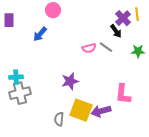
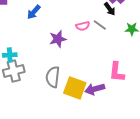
purple star: (70, 81) -> (58, 39), moved
gray semicircle: (59, 119) -> (53, 77), moved, size x1.5

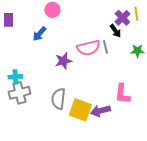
gray line: (100, 25) -> (105, 47), turned 40
pink semicircle: (83, 26) -> (88, 48), size x1.6

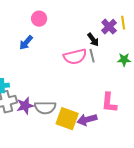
black arrow: (115, 31) -> (93, 40), moved
purple star: (63, 61) -> (25, 106), moved
gray semicircle: (58, 99) -> (45, 108), turned -95

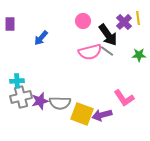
pink circle: (39, 19) -> (83, 21), moved
black arrow: (93, 40) -> (108, 35), size x1.6
gray line: (92, 56) -> (107, 51), turned -40
pink L-shape: (109, 103) -> (124, 98), turned -40

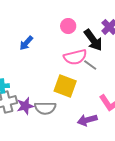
gray line: (107, 51) -> (90, 65), moved
yellow square: (82, 114) -> (65, 86), moved

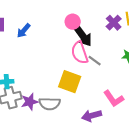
black arrow: (93, 40) -> (83, 36), moved
blue arrow: (26, 43) -> (24, 31), moved
pink semicircle: (75, 57) -> (80, 53), turned 85

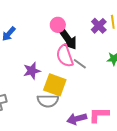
pink L-shape: (114, 99) -> (99, 115), moved, turned 125
purple star: (30, 102) -> (32, 71), moved
gray semicircle: (50, 104) -> (48, 101), moved

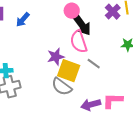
gray line: (80, 64) -> (94, 64), moved
purple star: (32, 71) -> (56, 57), moved
gray semicircle: (48, 101) -> (62, 87), turned 35

